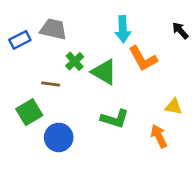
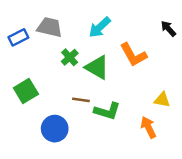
cyan arrow: (123, 29) -> (100, 27), moved, turned 50
brown line: (51, 84) -> (81, 100), moved
green square: (29, 112) -> (26, 91), moved

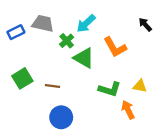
green cross: (70, 57) -> (67, 41), moved
brown line: (81, 100) -> (53, 86), moved
green L-shape: (107, 111) -> (110, 89), moved
blue circle: (55, 129) -> (61, 117), moved

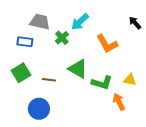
blue rectangle: (16, 32) -> (25, 42), moved, turned 35
green triangle: (84, 58) -> (78, 69), moved
blue circle: (61, 117) -> (39, 109), moved

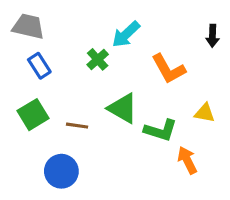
gray trapezoid: (40, 22) -> (28, 26), moved
black arrow: (135, 23) -> (212, 36), turned -136
blue rectangle: (25, 42) -> (39, 66), turned 49
yellow triangle: (130, 80) -> (205, 113), moved

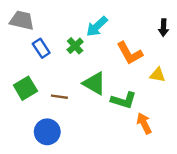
blue rectangle: (39, 66) -> (41, 48), moved
yellow triangle: (205, 113) -> (157, 75), moved

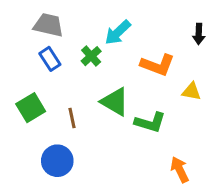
gray trapezoid: (22, 20) -> (48, 25), moved
orange L-shape: (130, 53) -> (158, 65), turned -40
brown line: (59, 97) -> (72, 118), turned 70
orange arrow: (144, 123) -> (180, 170), moved

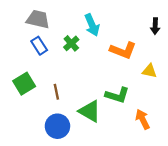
cyan arrow: (118, 32) -> (92, 25), turned -70
green triangle: (115, 102) -> (90, 111), moved
blue circle: (57, 161) -> (57, 126), moved
orange arrow: (180, 170) -> (143, 119), moved

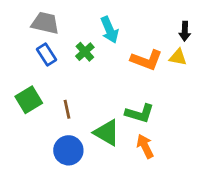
yellow triangle: (149, 71) -> (178, 57), moved
orange arrow: (143, 119) -> (145, 146), moved

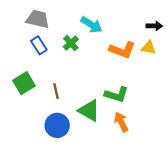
cyan arrow: (109, 30) -> (91, 25), turned -35
black arrow: (185, 31) -> (154, 26), turned -91

